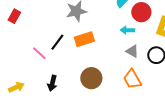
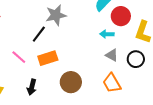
orange rectangle: (84, 39) -> (48, 58), moved
black line: (57, 42) -> (39, 34), moved

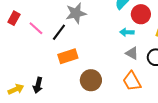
pink line: (19, 57) -> (36, 28), moved
black arrow: (32, 87) -> (38, 85), moved

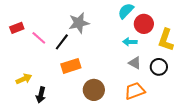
red rectangle: (14, 18) -> (17, 28), turned 40
orange trapezoid: (132, 81) -> (135, 91), turned 100
yellow arrow: (16, 89) -> (24, 79), moved

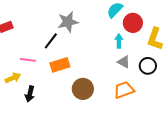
pink line: (39, 38) -> (28, 60), moved, turned -35
cyan arrow: (130, 42) -> (119, 41), turned 88

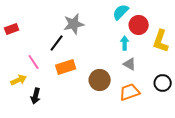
pink line: (28, 60) -> (34, 62), turned 49
black circle: (148, 66) -> (163, 83), moved
brown circle: (83, 89) -> (100, 80), moved

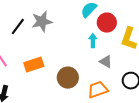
black line: (57, 43) -> (18, 27), moved
gray triangle: (130, 64) -> (106, 62), moved

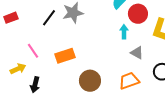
brown circle: (68, 78) -> (90, 81), moved

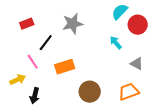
red rectangle: (11, 18) -> (27, 24), moved
black line: (49, 18) -> (46, 43), moved
cyan arrow: (124, 32) -> (116, 43), moved, turned -40

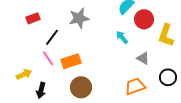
pink line: (33, 62) -> (48, 58), moved
brown circle: (90, 92) -> (81, 87), moved

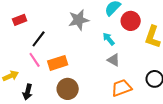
gray star: (79, 18) -> (79, 20), moved
gray triangle: (143, 58) -> (114, 60), moved

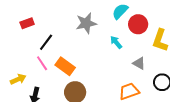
gray triangle: (114, 60) -> (139, 63), moved
orange rectangle: (58, 63) -> (65, 66), turned 54

